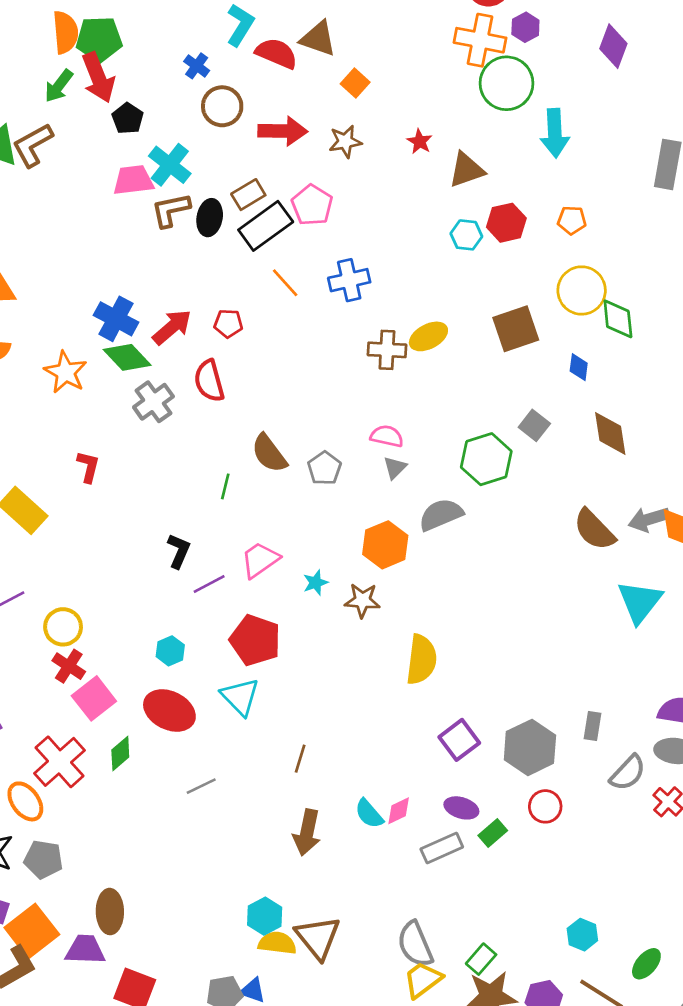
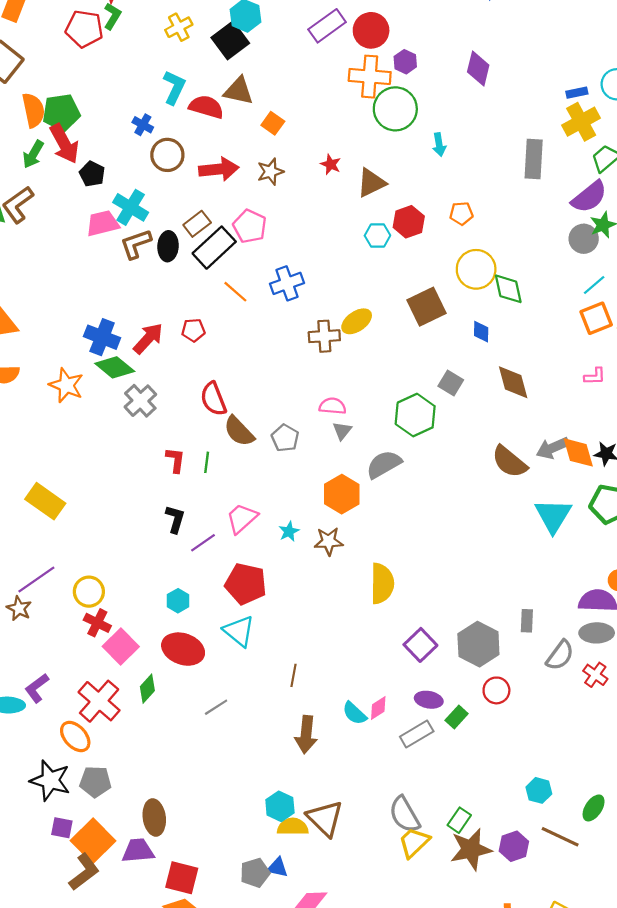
cyan arrow: (555, 133) -> (439, 145), size x0.6
red semicircle: (209, 381) -> (213, 399), moved
red L-shape: (88, 467) -> (175, 460), moved

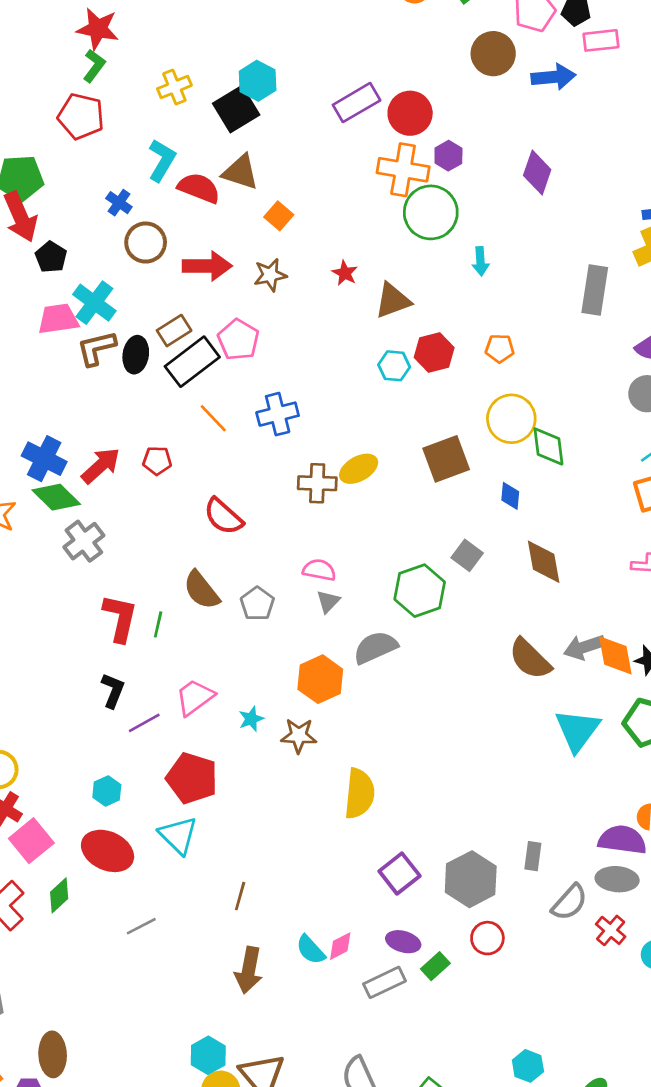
red pentagon: (84, 29) -> (81, 116), moved
red semicircle: (213, 399) -> (223, 516), moved, turned -32
red L-shape: (175, 460) -> (120, 618), size x1.5

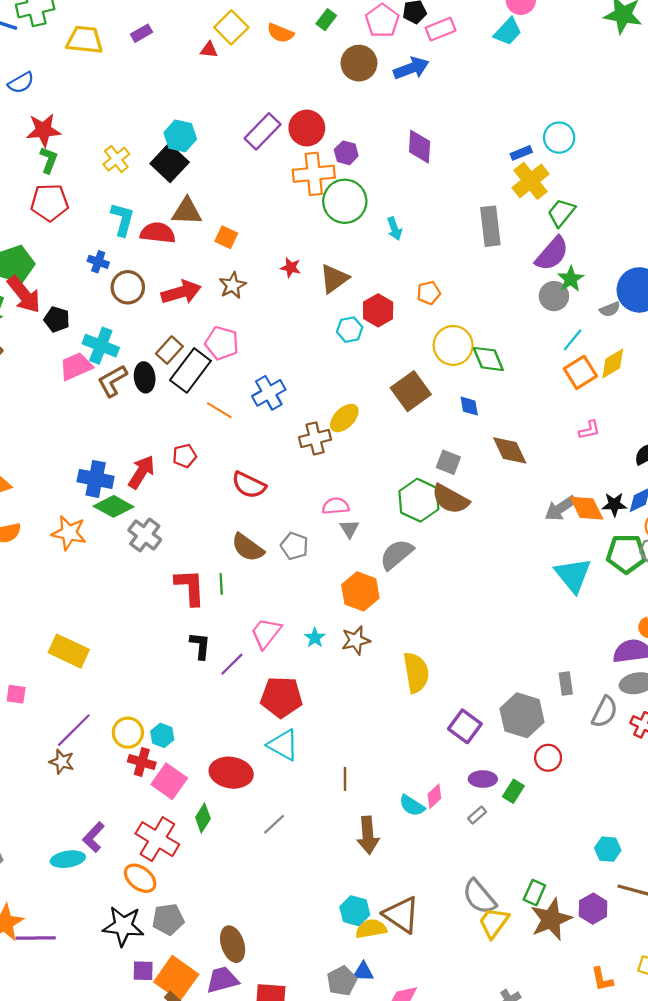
brown semicircle: (530, 659) -> (450, 499), moved
cyan hexagon: (107, 791) -> (162, 735), moved
gray rectangle: (385, 982) -> (477, 815), size x0.6

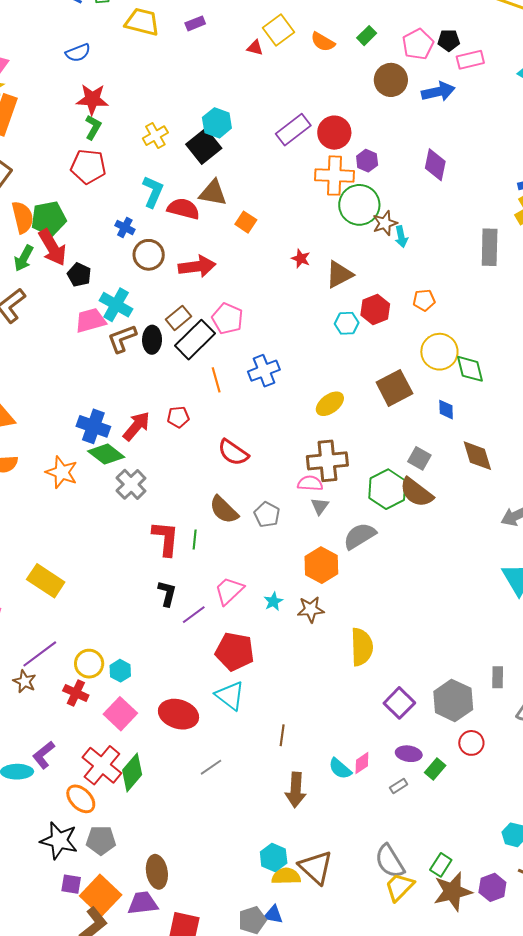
brown star: (233, 285) -> (385, 223), moved
orange line: (219, 410) -> (216, 380), turned 35
brown cross: (315, 438) -> (327, 461), moved, size x1.4
red cross: (142, 762) -> (76, 693), moved
green diamond: (203, 818) -> (132, 772), moved, size x1.4

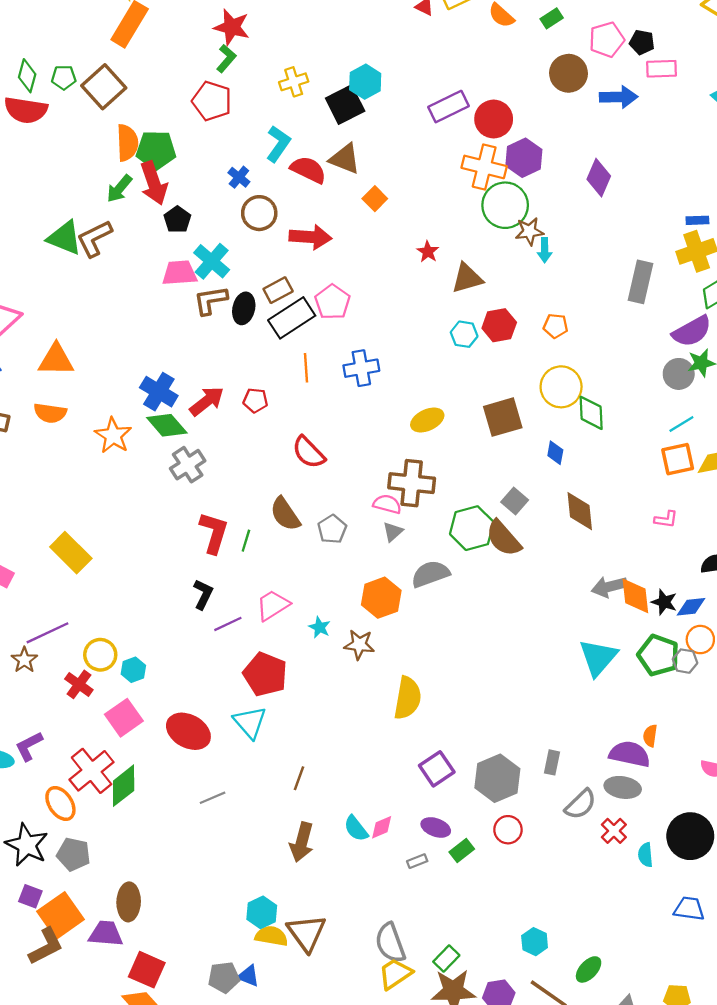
purple hexagon: (367, 161) -> (524, 158), size x1.5
cyan star: (273, 601) -> (320, 627), turned -30

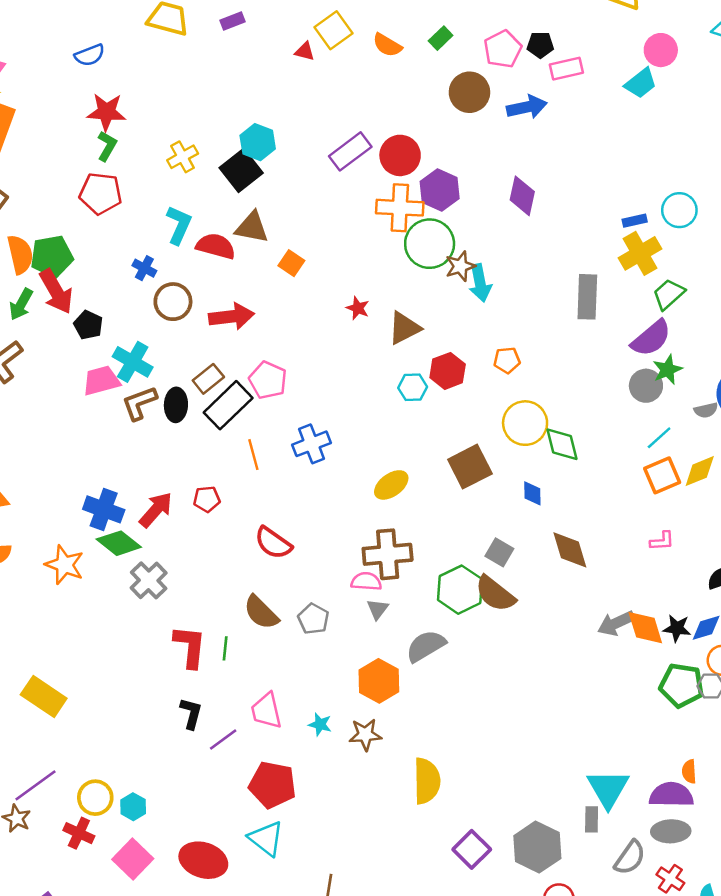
cyan arrow: (545, 250) -> (480, 283), size x1.4
pink trapezoid: (273, 605) -> (266, 711), turned -60
cyan triangle: (598, 657) -> (608, 789), moved

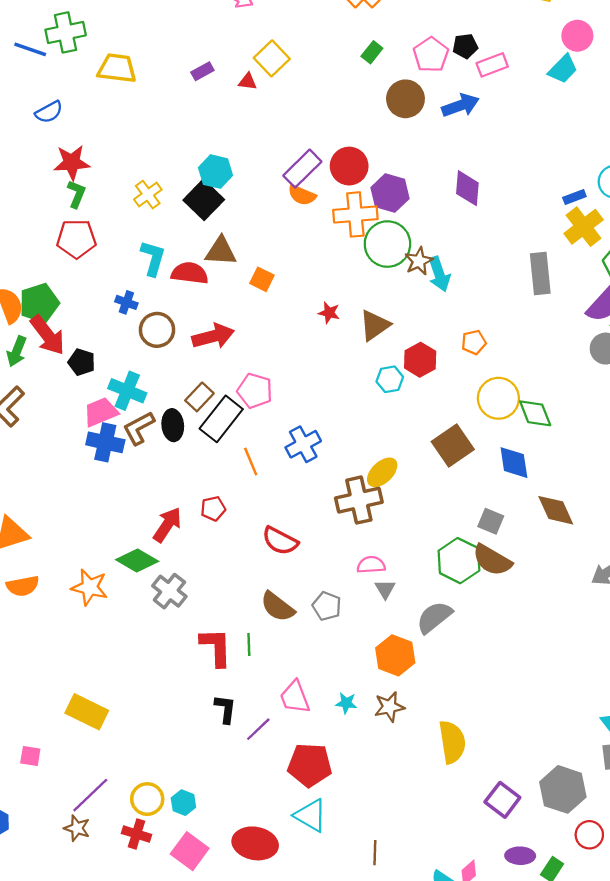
purple rectangle: (232, 21) -> (202, 71), moved
orange semicircle: (387, 45) -> (302, 195), moved
blue diamond: (532, 493) -> (514, 463), size x1.5
blue cross: (104, 509) -> (105, 442), moved
brown cross: (388, 554) -> (359, 500), moved

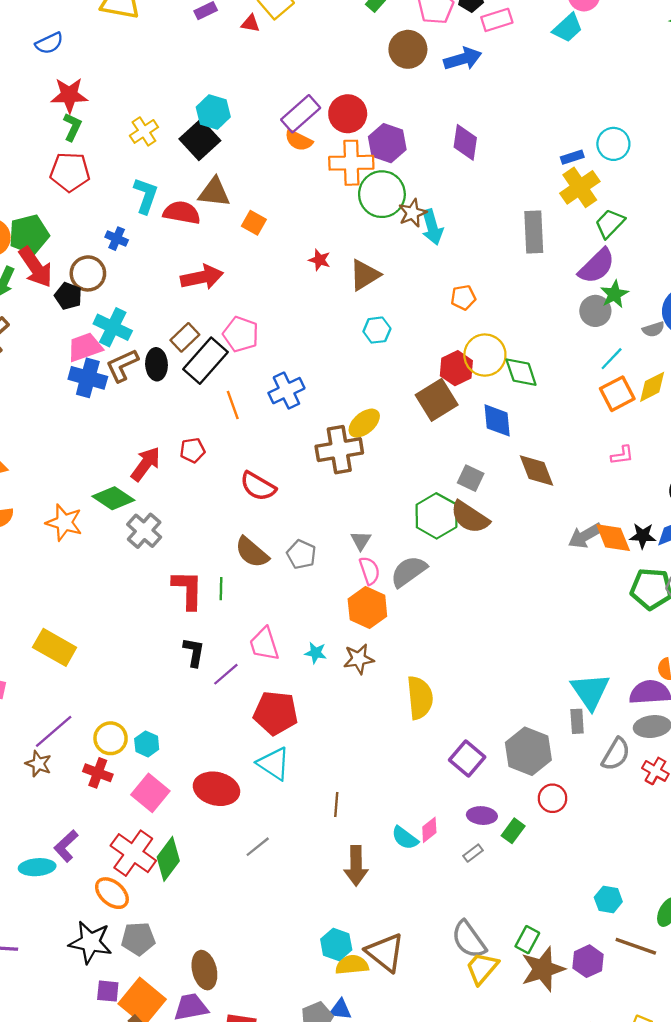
brown circle: (157, 330) -> (88, 273), moved
red hexagon: (420, 360) -> (456, 368), moved
pink semicircle: (371, 565) -> (370, 571), moved, turned 72

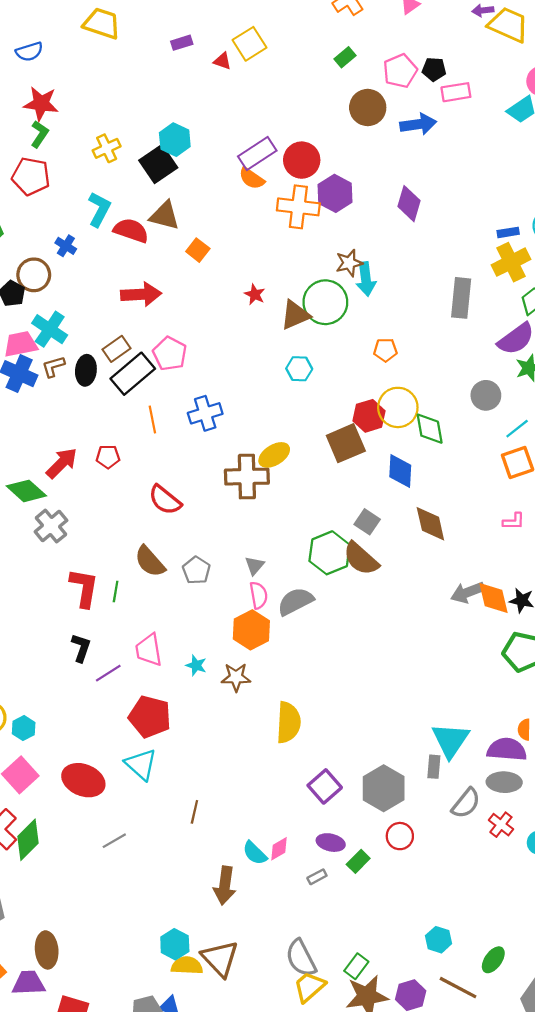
green circle: (382, 194) -> (325, 302), moved
gray circle: (595, 311) -> (486, 395), moved
brown L-shape: (122, 365) -> (53, 367), size x0.7
brown arrow: (356, 866) -> (225, 885), moved

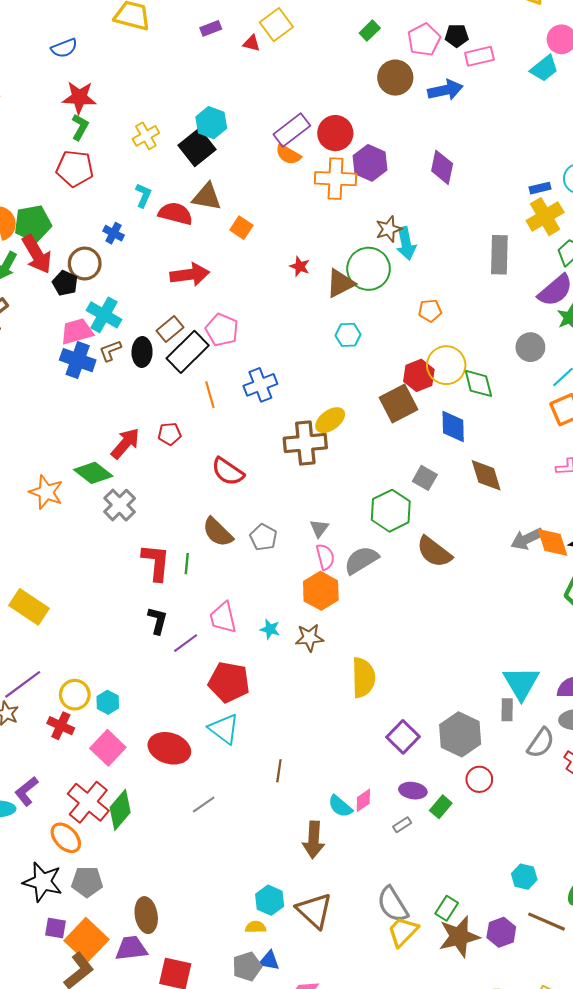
cyan L-shape: (99, 209) -> (143, 195), size x0.7
brown semicircle: (361, 559) -> (434, 552), moved
yellow semicircle: (187, 966) -> (256, 927), moved, size x0.7

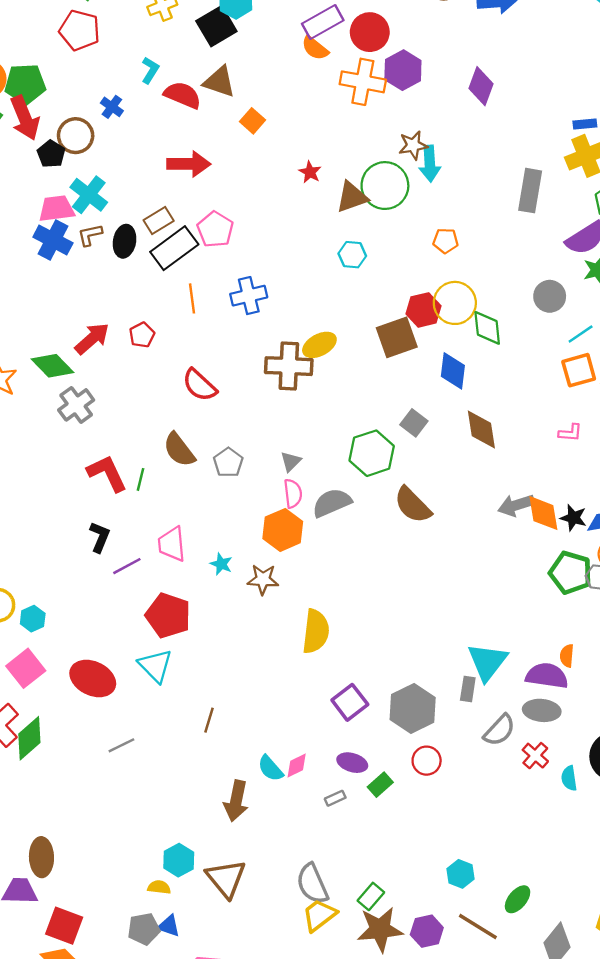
red pentagon: (170, 434) -> (142, 335), turned -30
red L-shape: (156, 562) -> (107, 473), turned -39

